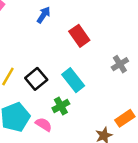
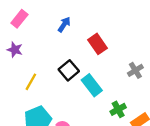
black square: (36, 79) -> (69, 70), moved
green cross: (61, 106) -> (118, 109), moved

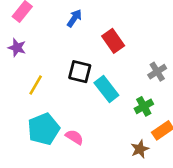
black square: (69, 70) -> (80, 72), turned -36
green cross: (118, 109) -> (144, 106), moved

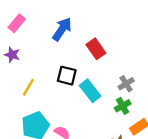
blue arrow: (74, 18) -> (62, 29), size x1.5
gray cross: (157, 72) -> (126, 84), moved

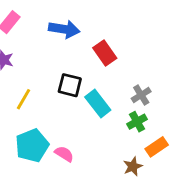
blue arrow: (62, 29) -> (64, 29), turned 65

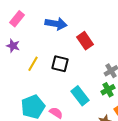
yellow line: (24, 99) -> (33, 64), moved
cyan rectangle: (98, 103) -> (80, 96), moved

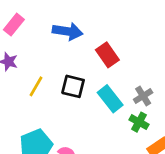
green cross: (108, 90) -> (139, 122), turned -32
cyan rectangle: (80, 96) -> (110, 99), moved

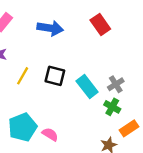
red rectangle: (107, 55) -> (100, 24), moved

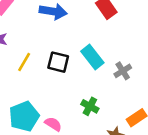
cyan rectangle: (87, 87) -> (92, 57), moved
green cross: (112, 107) -> (90, 106), moved

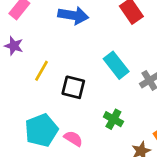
black square: (58, 62) -> (73, 87), moved

